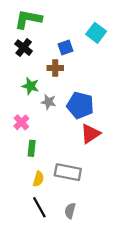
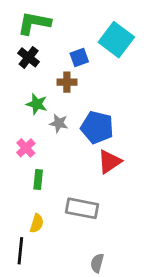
cyan square: (96, 33) -> (116, 40), size x1.4
yellow semicircle: (38, 179) -> (37, 223), moved
black line: (39, 207) -> (20, 251), moved, turned 35
gray semicircle: (70, 211) -> (97, 263), moved

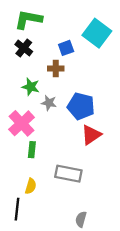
pink cross: (26, 148) -> (22, 123), size x1.6

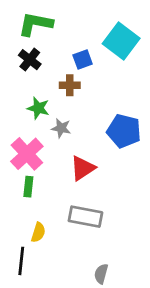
blue pentagon: (81, 106) -> (124, 131), moved
red triangle: (91, 135) -> (83, 168), moved
green rectangle: (32, 150) -> (28, 187), moved

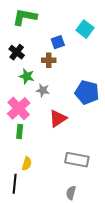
cyan square: (121, 41) -> (85, 29), size x0.7
black cross: (30, 60) -> (17, 52), moved
gray rectangle: (85, 217) -> (77, 160), moved

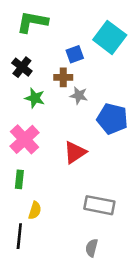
cyan square: (85, 29) -> (110, 37), size x1.4
gray star: (43, 90) -> (79, 96), moved
green rectangle: (20, 132) -> (19, 179), moved

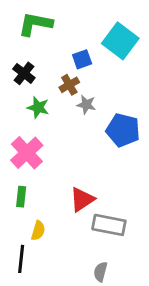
brown cross: (63, 77) -> (69, 85), turned -30
red triangle: (75, 152) -> (82, 199), moved

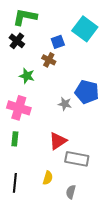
black cross: (24, 73) -> (17, 41), moved
brown cross: (69, 85) -> (49, 60), turned -32
gray star: (86, 105) -> (65, 104), moved
pink cross: (27, 153) -> (19, 108), turned -30
yellow semicircle: (38, 231) -> (48, 178), moved

